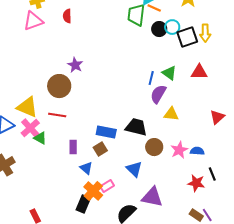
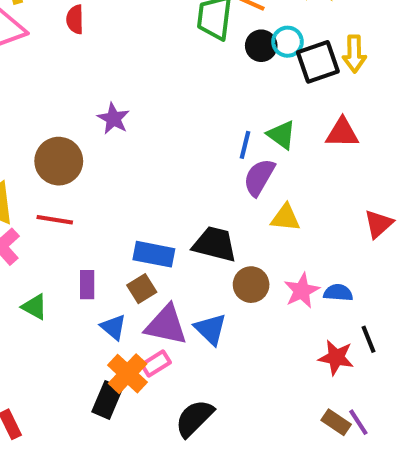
purple star: (75, 65) -> (113, 119), moved
green triangle: (40, 138) -> (34, 307), moved
purple triangle: (152, 197) -> (166, 325), moved

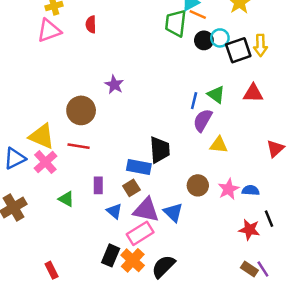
black trapezoid: (215, 244) -> (160, 150), moved, turned 72
pink rectangle: (156, 364) -> (140, 233), size x1.5
orange cross: (128, 374) -> (133, 260), moved

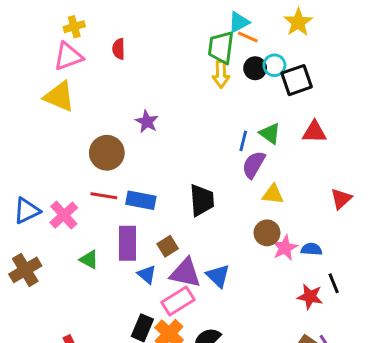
yellow arrow: (260, 45) -> (221, 74), moved
yellow triangle: (42, 136) -> (59, 96), moved
blue rectangle: (139, 167) -> (141, 200), moved
purple rectangle: (98, 185) -> (128, 243), size x1.6
brown circle: (198, 185) -> (267, 233), moved

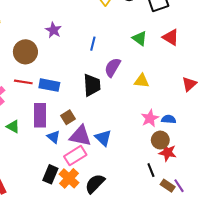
red triangle: (314, 132) -> (171, 37), turned 30
blue line: (243, 141) -> (93, 44), moved
purple semicircle: (254, 165) -> (113, 67), moved
brown circle: (267, 233) -> (160, 140), moved
black line: (334, 283) -> (151, 170), moved

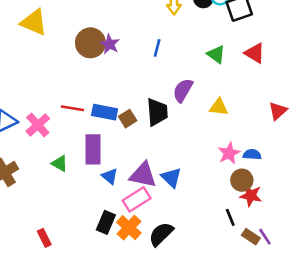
blue line: (93, 44) -> (157, 48), moved
brown circle: (25, 52) -> (90, 43), moved
brown square: (68, 117) -> (128, 119), moved

